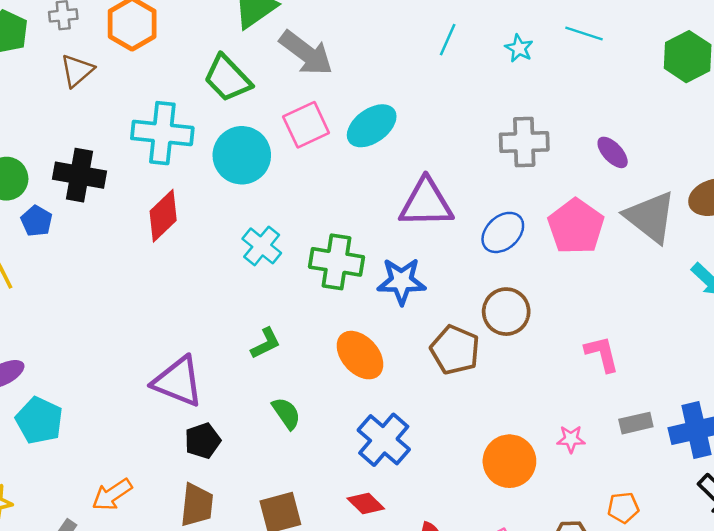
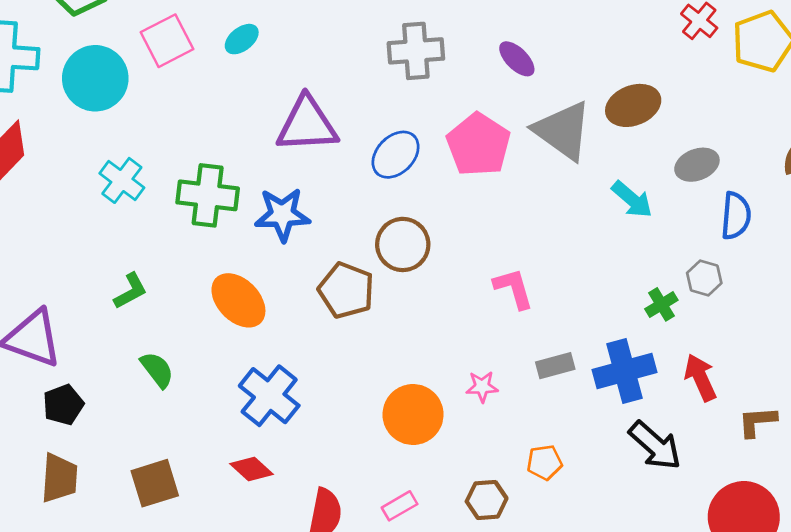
cyan ellipse: (372, 126) -> (242, 39), size x0.6

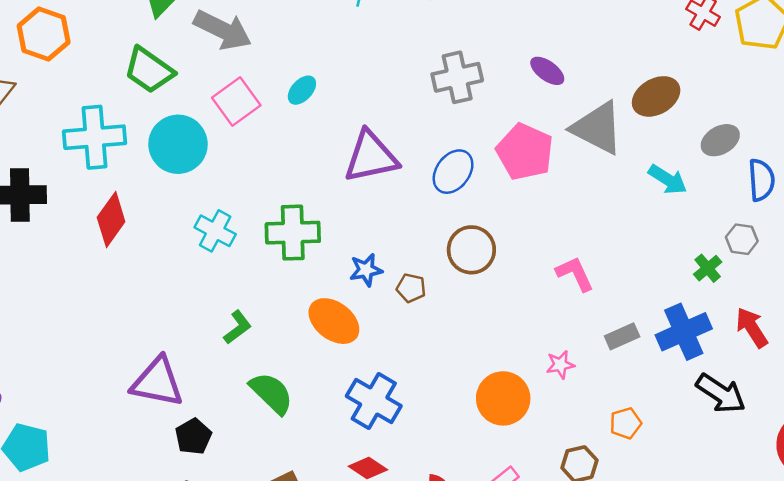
blue star: (282, 214) -> (366, 270), moved, size x0.7
brown pentagon: (346, 290) -> (411, 288), moved, size x0.6
green semicircle: (157, 370) -> (271, 393), size x1.4

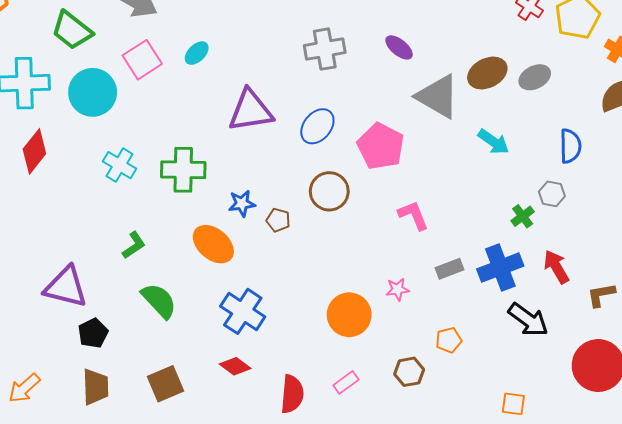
gray ellipse: (720, 140) -> (535, 77), moved
pink pentagon: (525, 152) -> (381, 146), moved

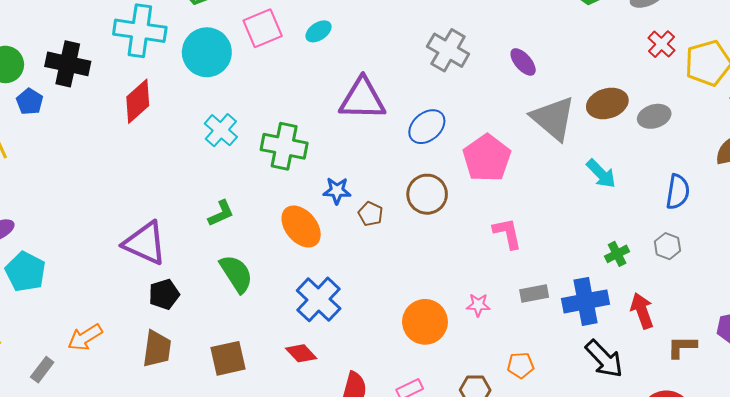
gray cross: (325, 49) -> (448, 50), turned 30
gray hexagon: (552, 194) -> (667, 246), moved

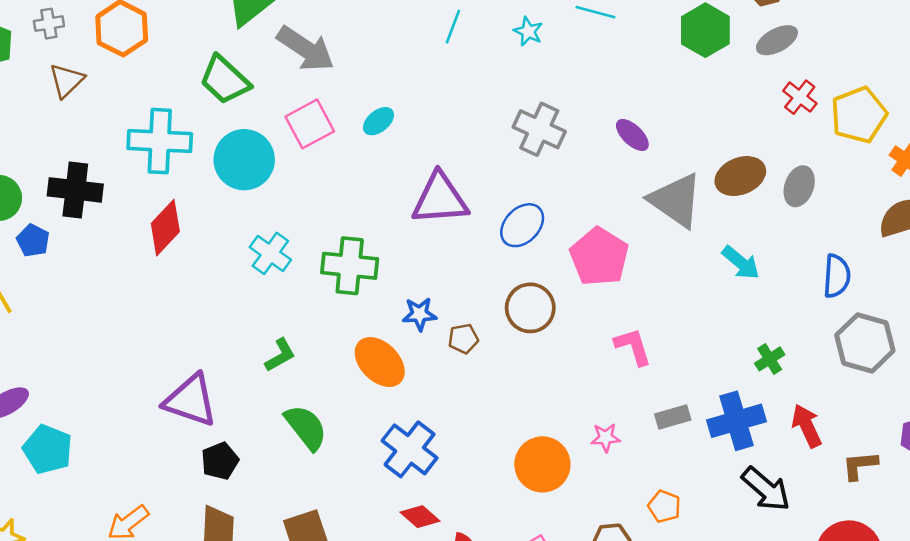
gray ellipse: (654, 116) -> (799, 186), turned -48
brown pentagon: (371, 214) -> (463, 339), turned -30
gray hexagon: (667, 246) -> (865, 343), moved, size x1.8
red diamond: (301, 353) -> (420, 517), moved
orange pentagon: (521, 365) -> (664, 506), turned 30

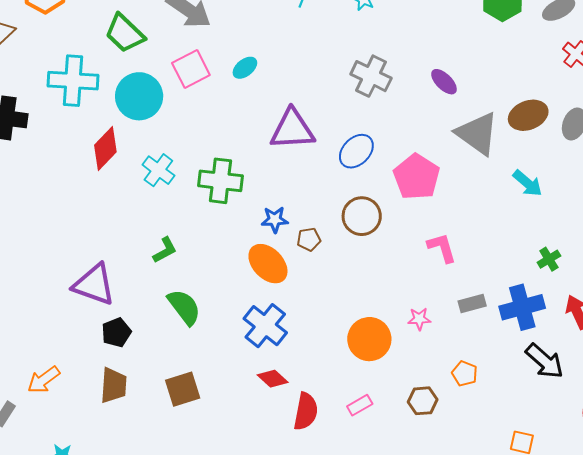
red diamond: (165, 228) -> (105, 148), moved
orange ellipse: (380, 362) -> (268, 264), moved

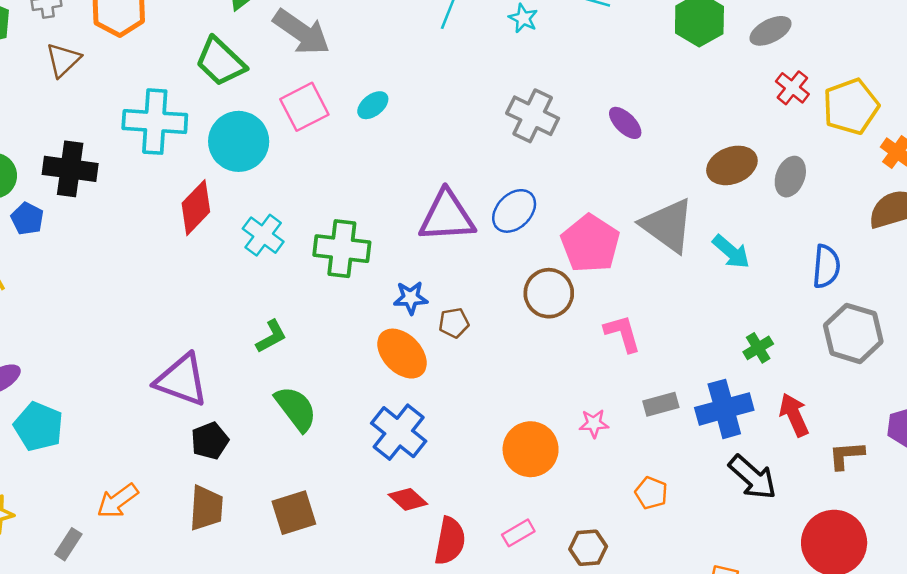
purple triangle: (292, 129) -> (447, 216), moved
gray triangle: (477, 134) -> (668, 225), moved
brown circle: (362, 216) -> (549, 293), moved
brown hexagon: (423, 401) -> (588, 548), moved

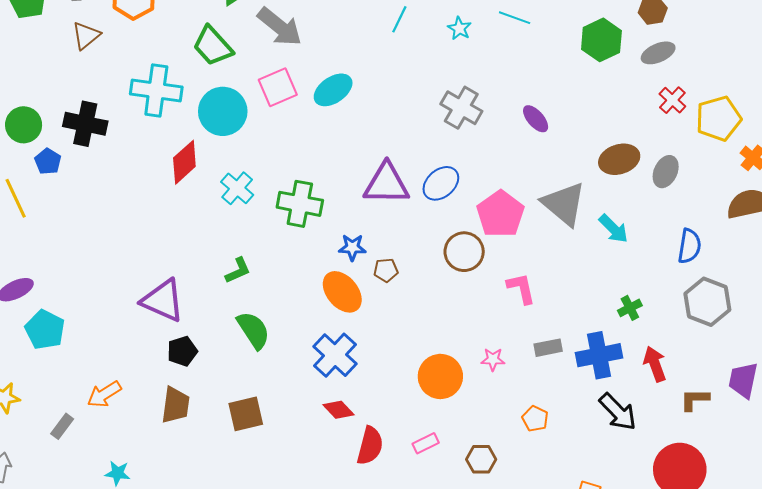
cyan ellipse: (373, 105) -> (333, 90), size x1.5

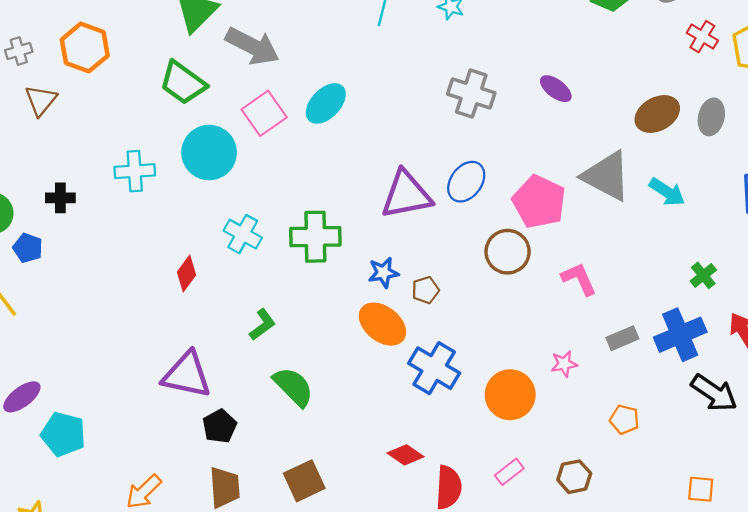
cyan cross: (156, 90) -> (135, 171), moved, size x0.7
black cross: (85, 124) -> (60, 198), size x0.6
red diamond: (184, 162) -> (186, 273), moved, size x0.7
blue cross: (335, 355) -> (434, 368), moved

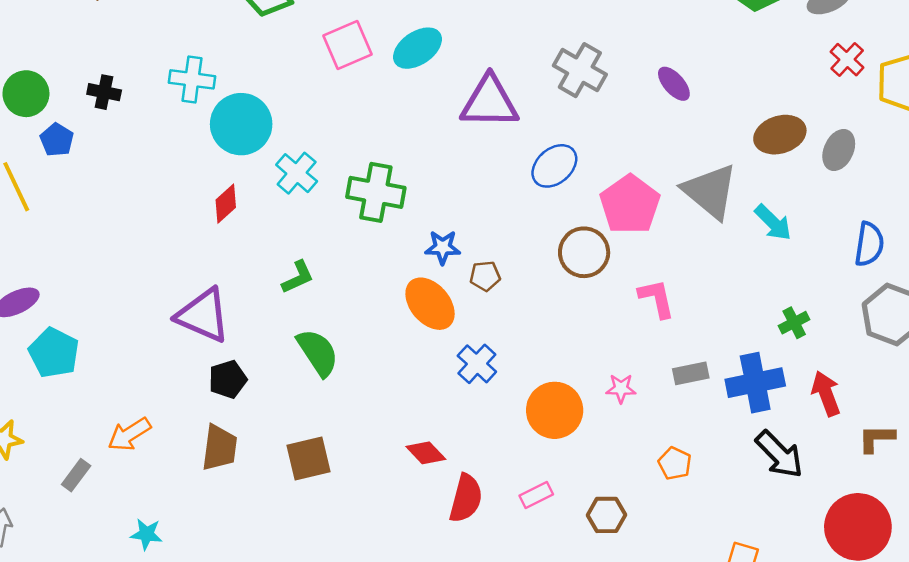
cyan circle: (209, 153) -> (241, 124), moved
purple triangle: (406, 195) -> (489, 102), moved
blue cross: (434, 368) -> (477, 364), size x0.7

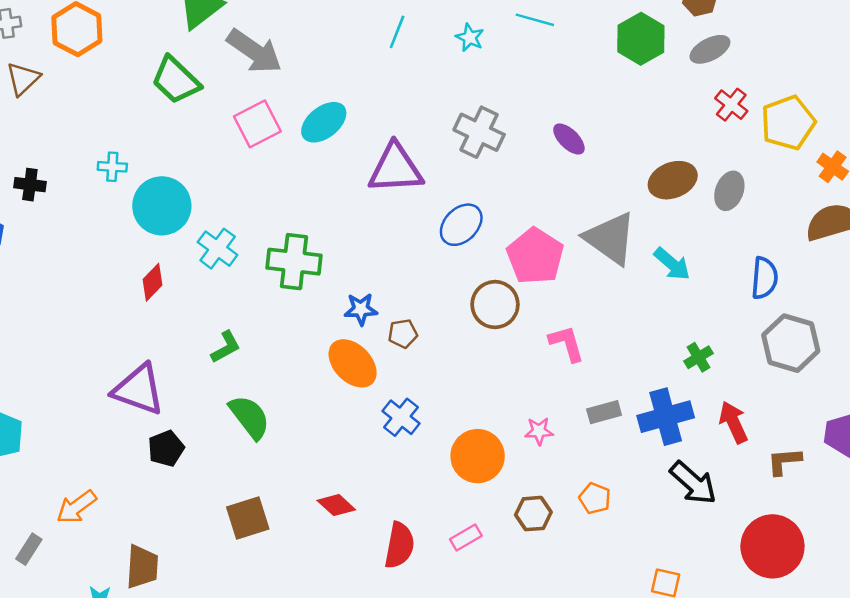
cyan cross: (192, 79) -> (112, 167), size x0.7
brown trapezoid: (219, 448) -> (142, 567), moved
red diamond: (426, 453) -> (336, 505), moved
brown hexagon: (607, 515) -> (533, 514), moved

